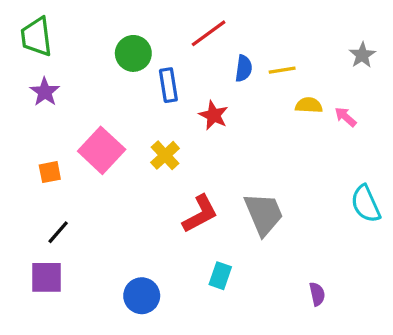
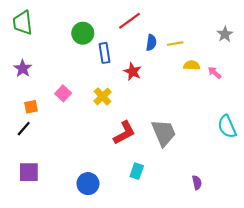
purple star: (45, 92) -> (23, 68), moved
pink square: (102, 150) -> (63, 93), size x0.6
black line: (58, 232) -> (24, 129), moved

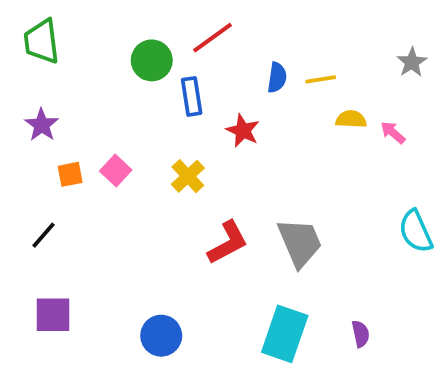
red line: (129, 21) -> (212, 38), moved
orange square: (31, 107) -> (70, 174), moved
cyan rectangle: (137, 171) -> (285, 334), moved, size x1.8

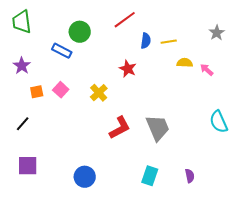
red line: (212, 38) -> (125, 20), moved
blue rectangle: (192, 96) -> (62, 51), moved, turned -54
cyan rectangle: (285, 334) -> (150, 176), size x0.7

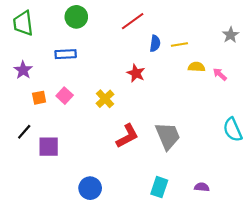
green circle: (80, 32) -> (76, 17), moved
blue rectangle: (62, 51) -> (66, 54), turned -30
purple square: (28, 166) -> (49, 147), moved
purple semicircle: (190, 176) -> (202, 187), turned -72

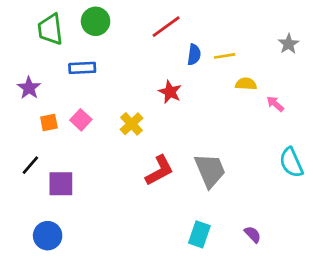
green trapezoid: (23, 23) -> (50, 29), moved
pink arrow: (220, 74) -> (275, 104), moved
purple semicircle: (202, 187) -> (253, 234), turned 40
blue circle: (90, 188) -> (48, 236), moved

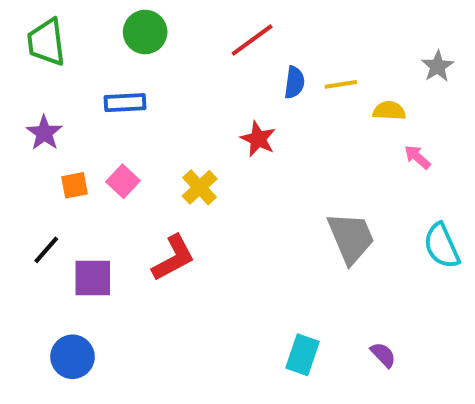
green trapezoid: (50, 29) -> (46, 42), moved
yellow semicircle: (246, 84) -> (389, 111), moved
red L-shape: (159, 170) -> (173, 258), moved
gray trapezoid: (210, 170) -> (351, 238), moved

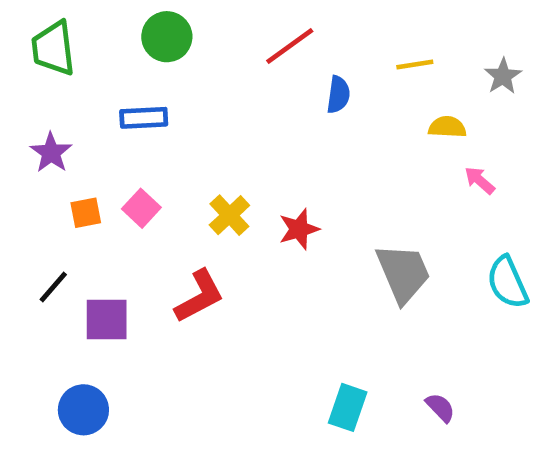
yellow line: (341, 84) -> (415, 65), moved
red star: (258, 139) -> (299, 229), moved, turned 30

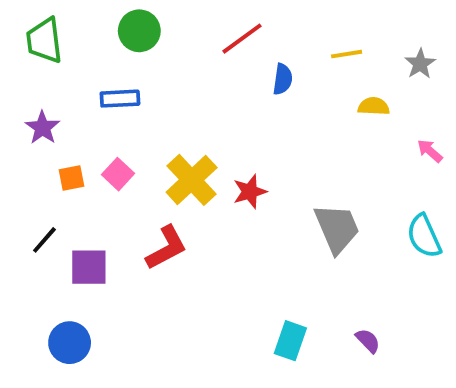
pink arrow: (480, 180) -> (430, 151), moved
yellow cross: (229, 215) -> (192, 180), size x1.5

